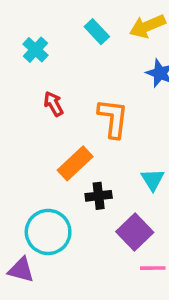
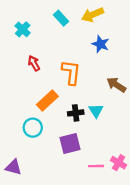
black cross: (99, 196) -> (76, 113), moved
cyan circle: (48, 232) -> (33, 128), moved, size x0.7
purple square: (135, 232) -> (70, 143), moved, turned 30

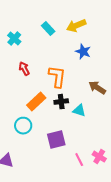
cyan triangle: (96, 111) -> (79, 111), turned -40
black cross: (76, 113) -> (61, 102), moved
pink line: (96, 166) -> (79, 160), turned 64

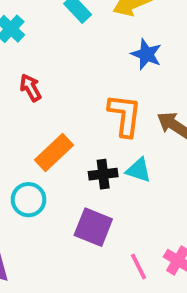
orange L-shape: (57, 77) -> (125, 115), moved
black cross: (61, 102) -> (103, 174), moved
purple square: (56, 140) -> (93, 227), turned 36

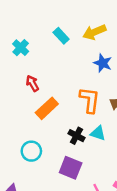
orange rectangle: (54, 152) -> (47, 108), moved
black cross: (103, 174) -> (77, 136), turned 35

